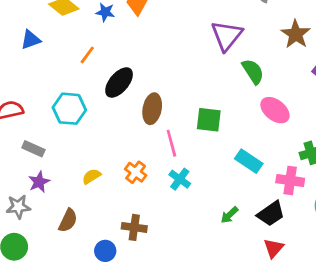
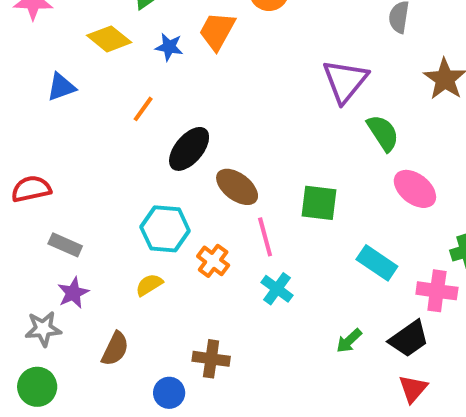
cyan hexagon: (69, 109) -> (165, 229), moved
brown ellipse: (152, 109) -> (237, 187), turned -64
orange cross: (136, 172) -> (213, 261), moved

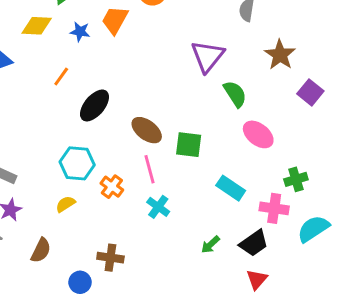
yellow diamond: (109, 39) -> (37, 26), turned -36
brown ellipse: (237, 187) -> (147, 130), moved

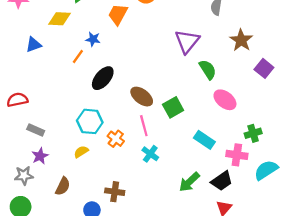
blue star: (80, 32) -> (93, 39), moved
green square: (189, 145) -> (173, 107), turned -36
green arrow: (210, 245) -> (189, 182), size x1.5

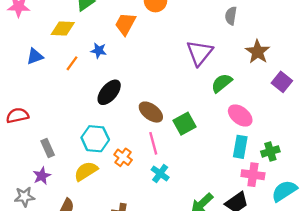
orange line: (78, 56) -> (72, 63), moved
green semicircle: (208, 69) -> (222, 83), turned -96
gray rectangle: (36, 130) -> (48, 148), moved, turned 42
cyan rectangle: (204, 140) -> (240, 147), moved, turned 66
yellow semicircle: (81, 152) -> (86, 171), size x1.5

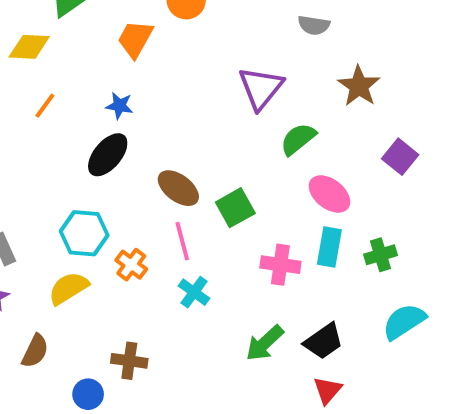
gray semicircle: (231, 16) -> (314, 25), turned -90
blue star: (99, 51) -> (119, 106), moved
purple square: (282, 82) -> (400, 157), moved
pink cross: (253, 175) -> (280, 265), moved

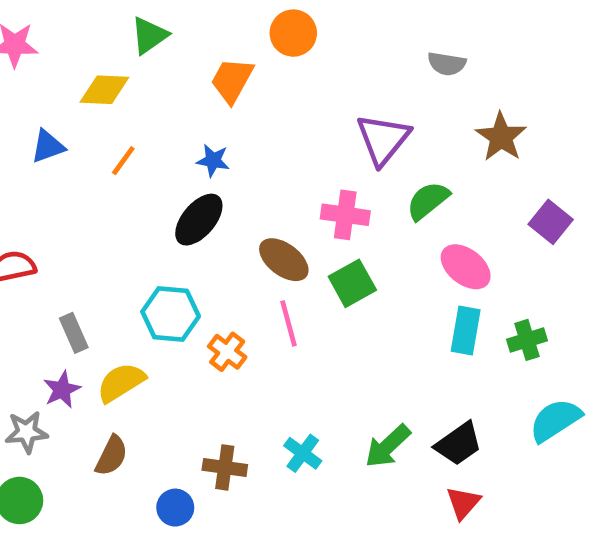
pink cross: (280, 265) -> (345, 215), moved
yellow semicircle: (68, 288) -> (121, 382), moved
cyan cross: (194, 292) -> (303, 453), moved

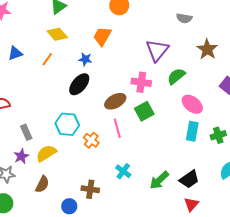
orange trapezoid: (232, 80) -> (102, 36), moved
yellow diamond: (104, 90) -> (57, 34), moved, turned 45
brown ellipse: (284, 260) -> (115, 101), turned -65
cyan cross: (303, 453) -> (123, 171), moved

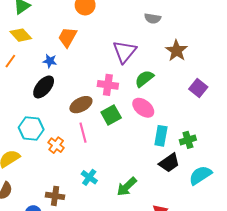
pink ellipse: (192, 104) -> (143, 108), moved
black trapezoid: (189, 179) -> (169, 163), moved

